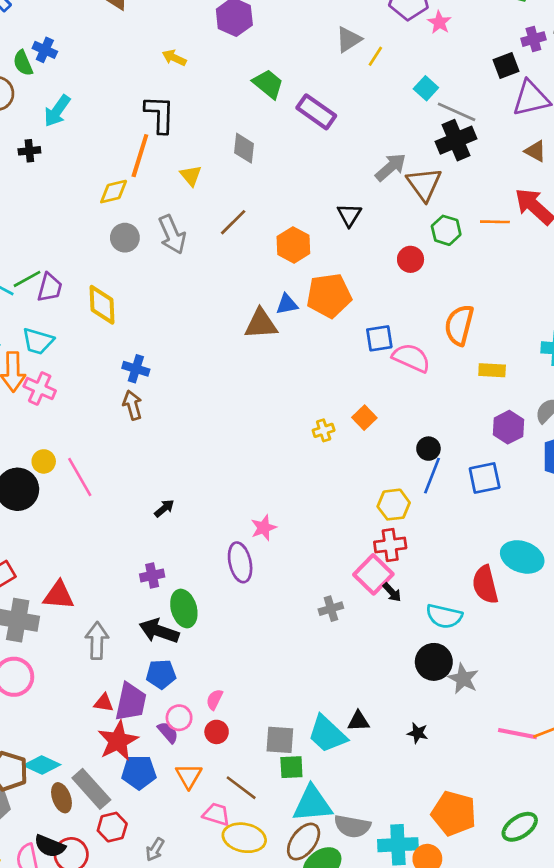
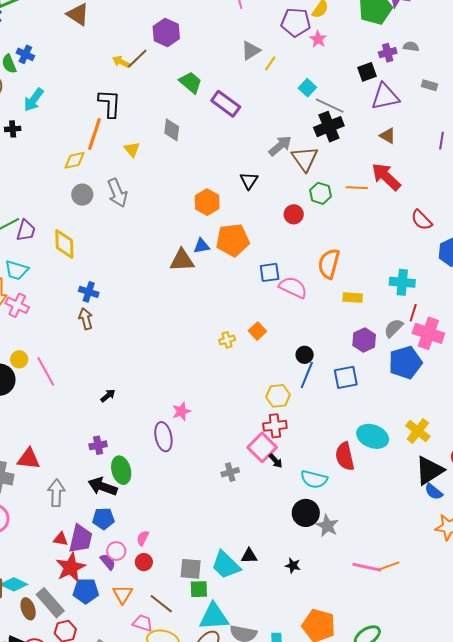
brown line: (233, 222) -> (137, 58), moved

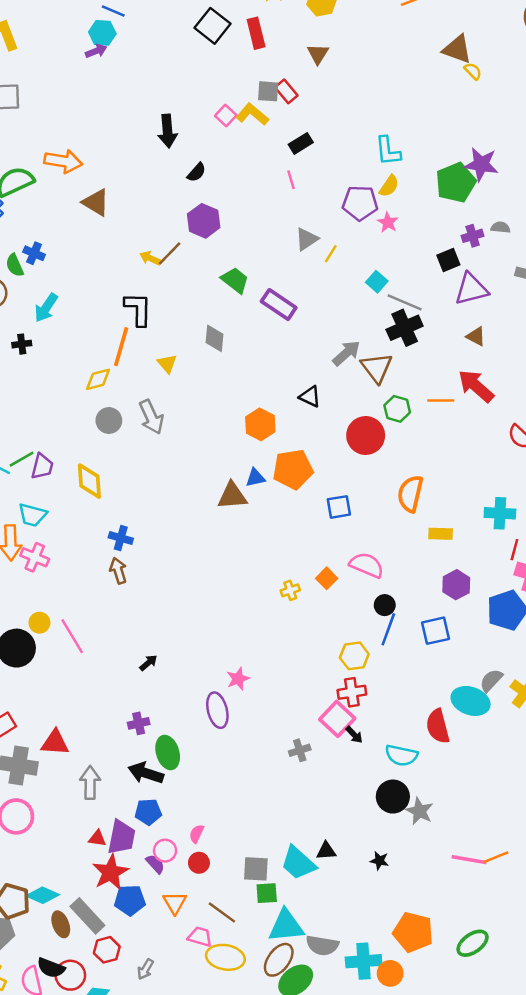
black triangle: (249, 181) -> (310, 397), turned -36
red circle: (294, 214) -> (366, 435), size x1.6
pink semicircle: (293, 287) -> (367, 565), moved
gray semicircle: (394, 328) -> (491, 680), moved

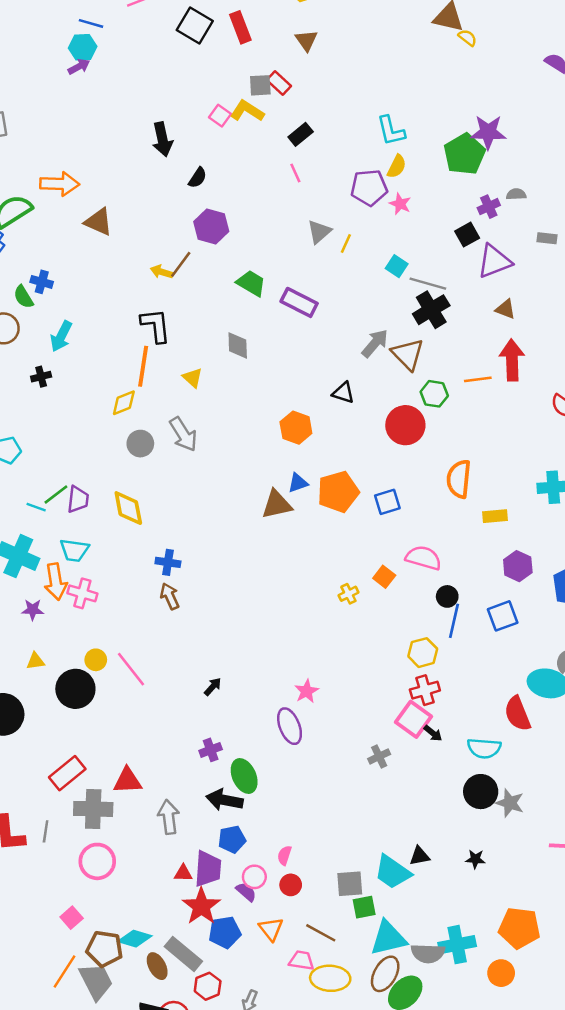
red arrow: (476, 386) -> (512, 360), turned 54
orange pentagon: (293, 469) -> (338, 492), moved
cyan cross: (364, 961) -> (457, 945), moved

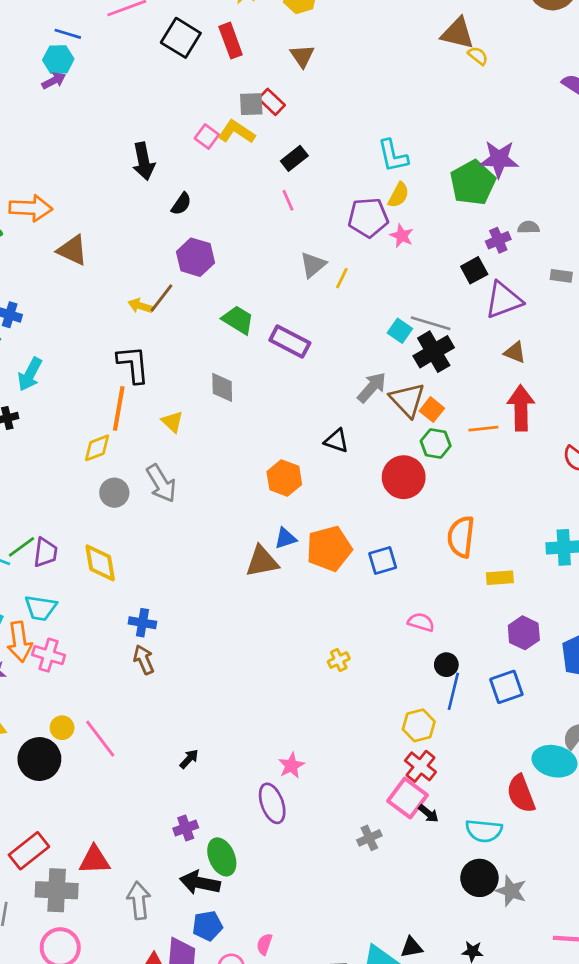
cyan square: (397, 266) -> (400, 331), moved
pink semicircle: (423, 558) -> (421, 622), size x0.7
orange square: (384, 577) -> (432, 410), moved
red cross: (425, 690) -> (420, 766), turned -36

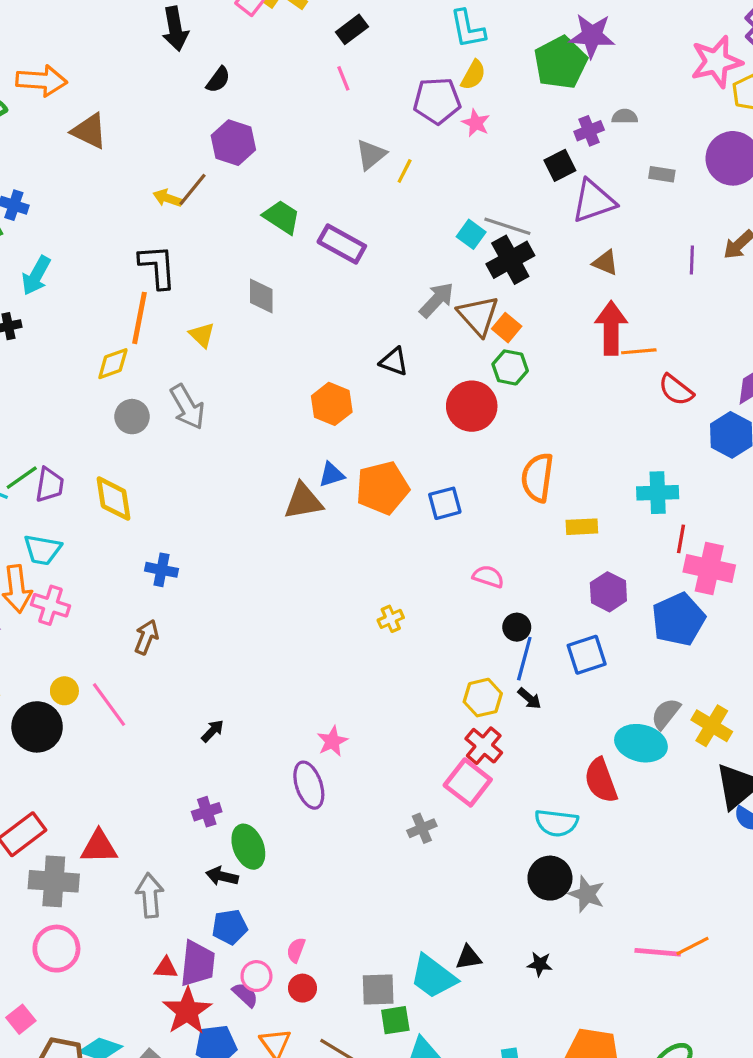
orange line: (483, 429) -> (639, 351), moved
brown arrow: (144, 660) -> (146, 637), moved, turned 44
black arrow: (428, 814) -> (529, 698), moved
black arrow: (200, 883) -> (222, 876), size x0.7

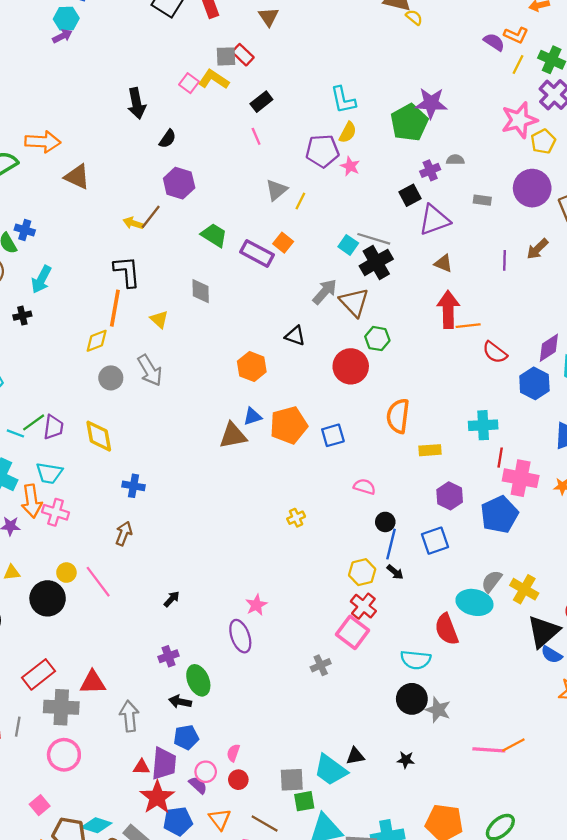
orange square: (507, 328) -> (283, 243), moved

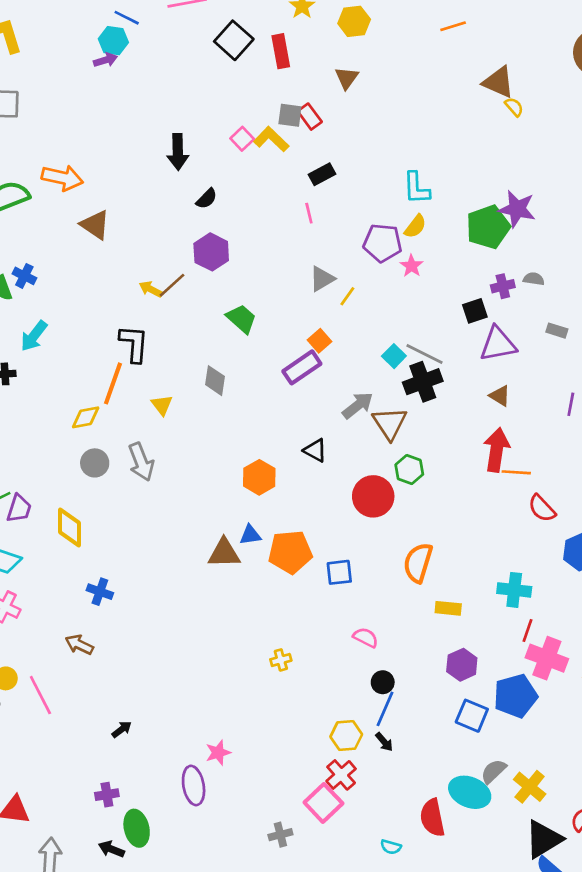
purple rectangle: (257, 253) -> (302, 367), moved, turned -72
brown arrow: (124, 534) -> (79, 645), turned -95
blue square: (435, 541) -> (472, 716), moved, turned 32
cyan semicircle: (416, 660) -> (391, 847), size x0.6

